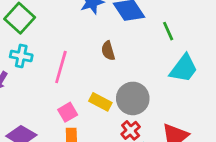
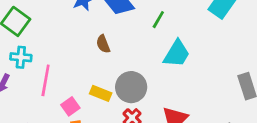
green line: (168, 31) -> (158, 20), turned 60
pink line: (61, 67) -> (46, 80), moved

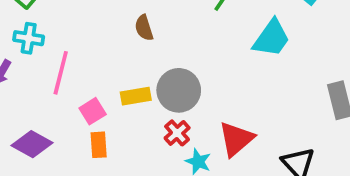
cyan trapezoid: (177, 54) -> (272, 38), moved
yellow rectangle: (101, 93) -> (136, 96), turned -36

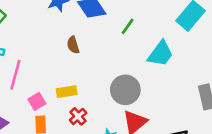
gray circle: (179, 90) -> (125, 90), moved
red cross: (177, 133) -> (78, 116), moved

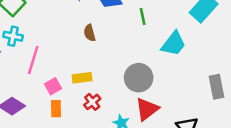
green line: (128, 26) -> (143, 17), turned -49

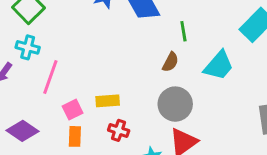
brown semicircle: (90, 33) -> (170, 62), moved, turned -140
red cross: (92, 102) -> (119, 130), turned -35

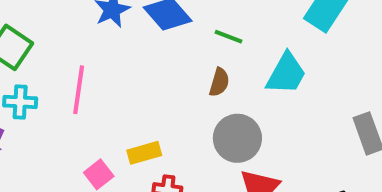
green line: (183, 31) -> (228, 37), turned -48
pink line: (50, 77) -> (79, 90), moved

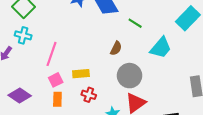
brown semicircle: (219, 82) -> (116, 48), moved
pink line: (79, 90) -> (52, 54), moved

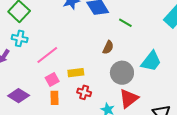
cyan trapezoid: (161, 48) -> (151, 61), moved
pink line: (52, 54) -> (47, 55), turned 35

